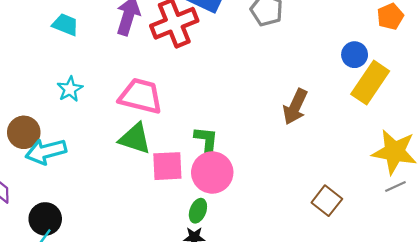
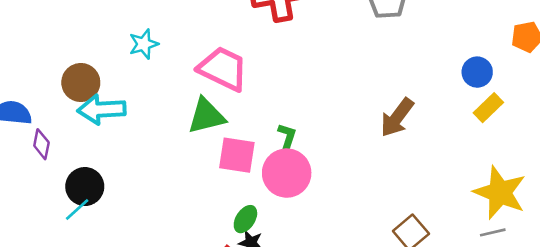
yellow rectangle: (370, 83) -> (488, 108), size x0.6
green triangle: (135, 139) -> (206, 116), turned -44
green L-shape: (206, 142) -> (287, 137), size x0.7
green ellipse: (198, 211) -> (245, 219), moved

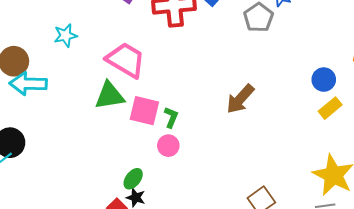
brown arrow: (397, 117) -> (240, 99), moved
pink square: (237, 155) -> (144, 111), moved
pink circle: (287, 173) -> (168, 146), size x0.6

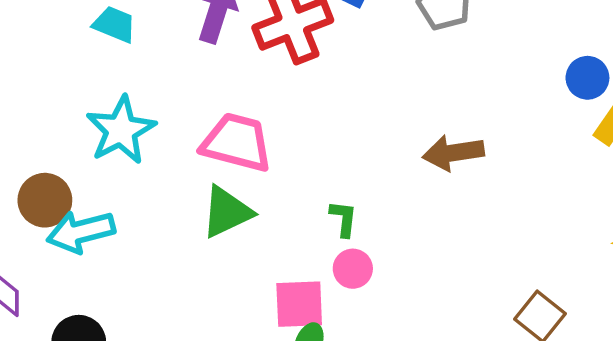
cyan star: (65, 35) -> (121, 130), size x1.6
brown arrow: (240, 99) -> (453, 153), turned 56
pink square: (144, 111) -> (299, 304), moved

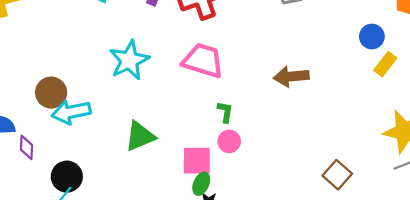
cyan star: (121, 130) -> (129, 60), moved
pink trapezoid: (237, 142) -> (203, 61), moved
green triangle: (227, 212) -> (140, 136), moved

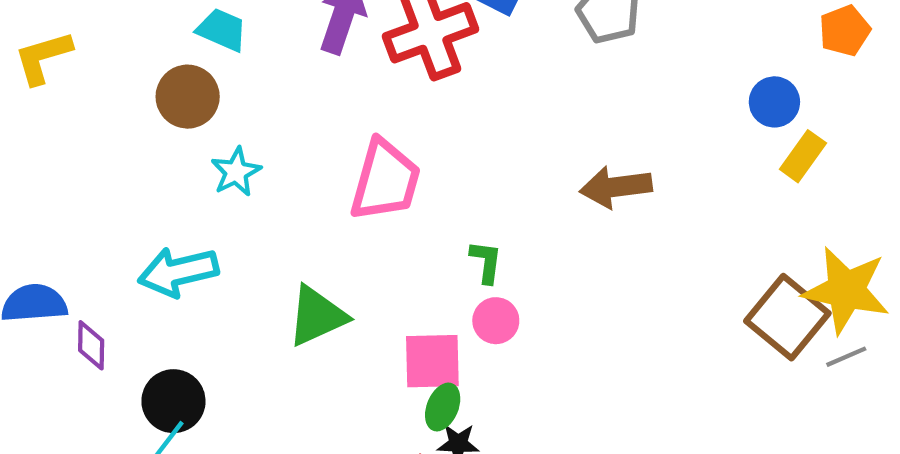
cyan star: (129, 60) -> (236, 172), moved, size x0.6
pink trapezoid: (203, 61) -> (385, 180), moved, turned 90
brown circle: (51, 93) -> (188, 97), moved
brown square: (337, 175) -> (787, 317), moved, size x1.4

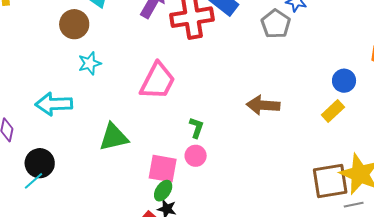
yellow rectangle: (803, 156) -> (333, 111), moved
brown square: (787, 317) -> (330, 181), turned 30

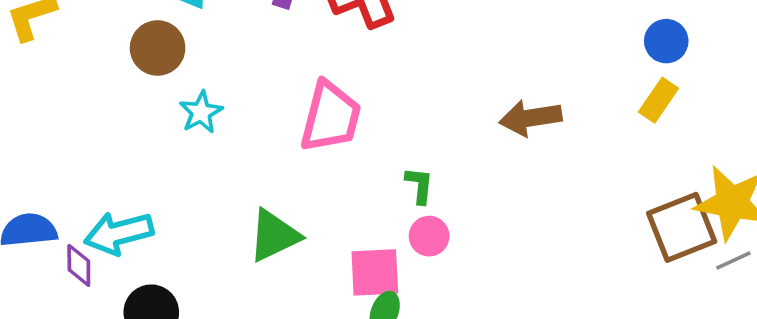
cyan arrow: (54, 104) -> (119, 233), moved

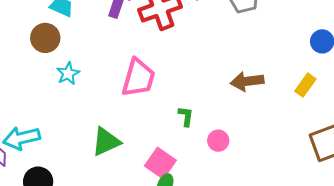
yellow rectangle: (658, 100) -> (305, 85), moved
pink circle: (429, 236) -> (218, 141), moved
pink square: (375, 272) -> (160, 163), turned 36

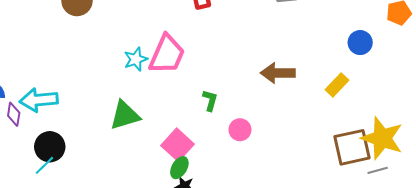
cyan star: (68, 74) -> (136, 59), moved

